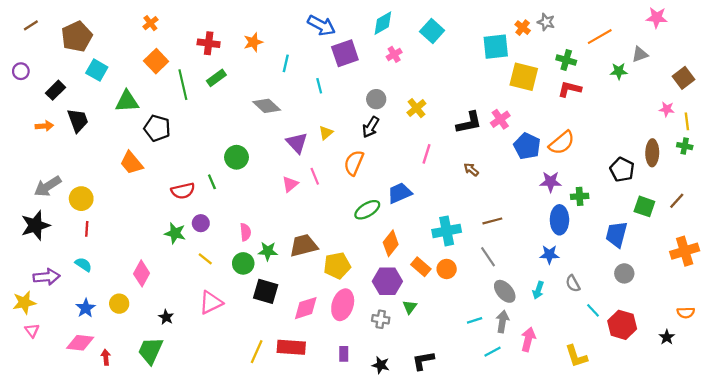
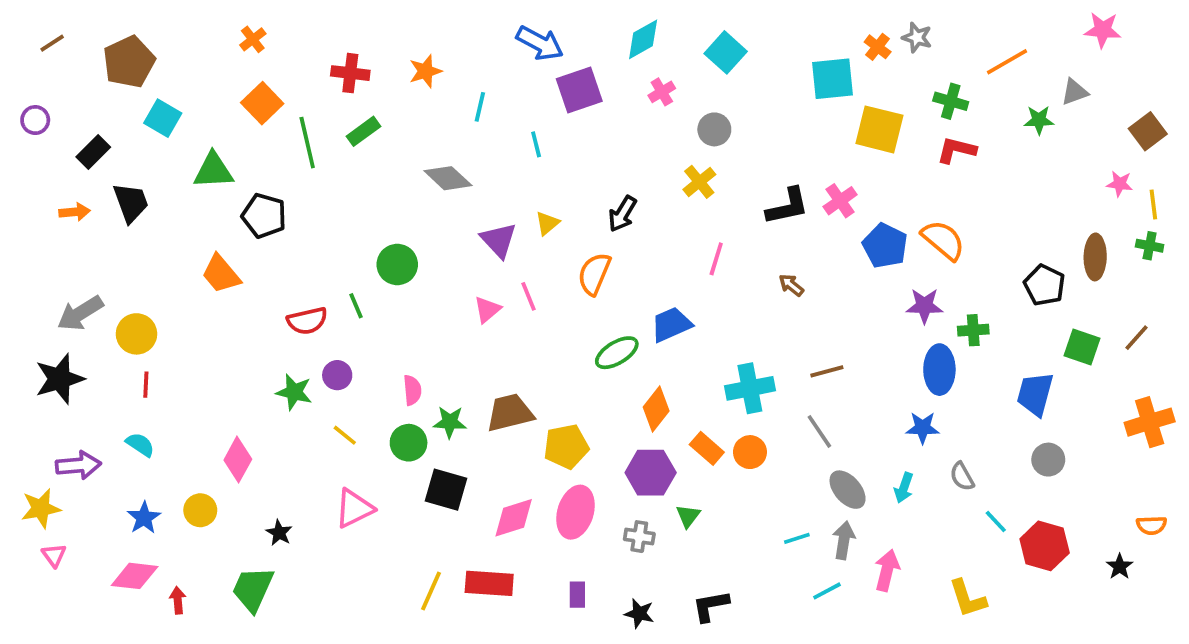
gray circle: (376, 99) -> (714, 129), moved
orange semicircle: (562, 143) -> (943, 240), turned -100

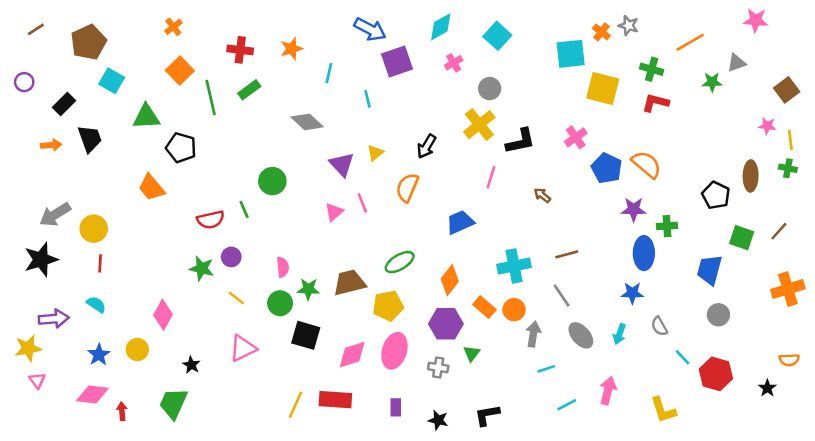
yellow cross: (699, 182) -> (479, 125), size x1.4
black L-shape: (787, 206) -> (520, 141), moved
green ellipse: (617, 353) -> (400, 262), moved
gray arrow: (844, 540) -> (533, 334), moved

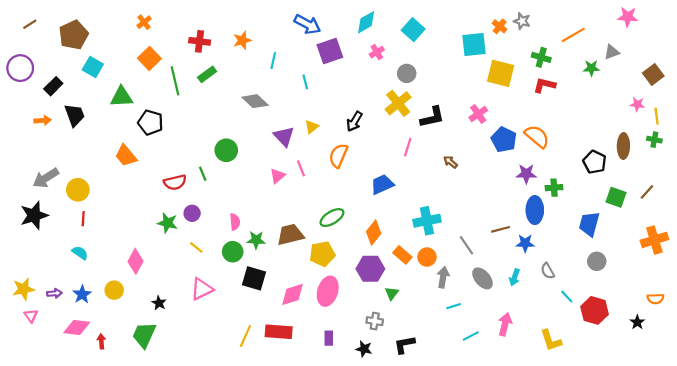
purple circle: (24, 82) -> (20, 68), size x1.6
brown line: (567, 254) -> (501, 229), moved
purple arrow: (54, 319) -> (54, 293), moved, size x0.6
gray cross: (438, 367) -> (375, 321), moved

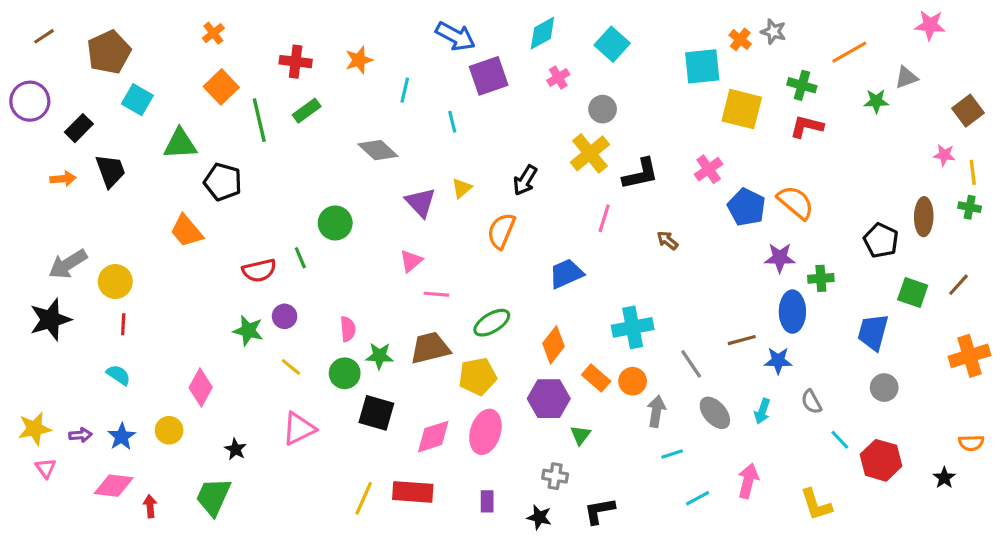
pink line: (301, 168) -> (436, 294), moved, turned -63

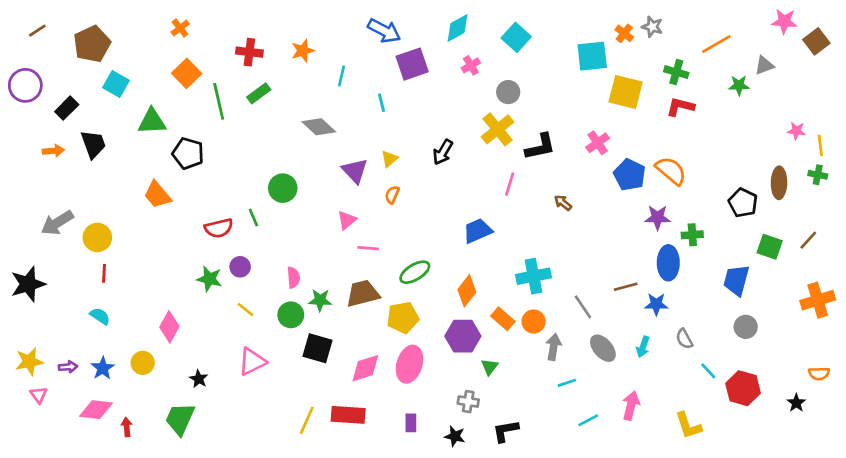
brown square: (968, 111) -> (816, 41), moved
orange semicircle: (501, 231) -> (392, 195), moved, size x0.6
black star: (50, 320) -> (28, 284), moved

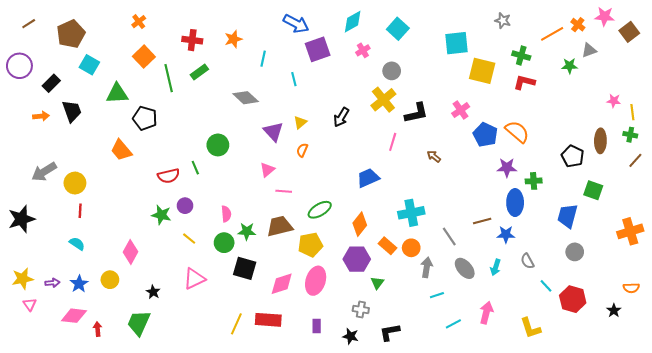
orange cross: (624, 33) -> (578, 25), moved
brown line: (808, 240) -> (635, 160), moved

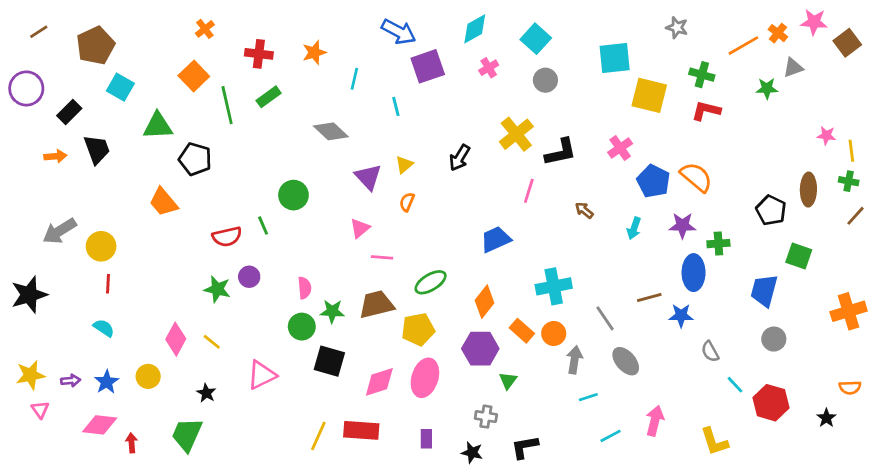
orange cross: (139, 22) -> (205, 29), moved
gray circle: (392, 71) -> (545, 80), moved
yellow line: (189, 239) -> (212, 342), moved
cyan arrow: (496, 267) -> (634, 228), moved

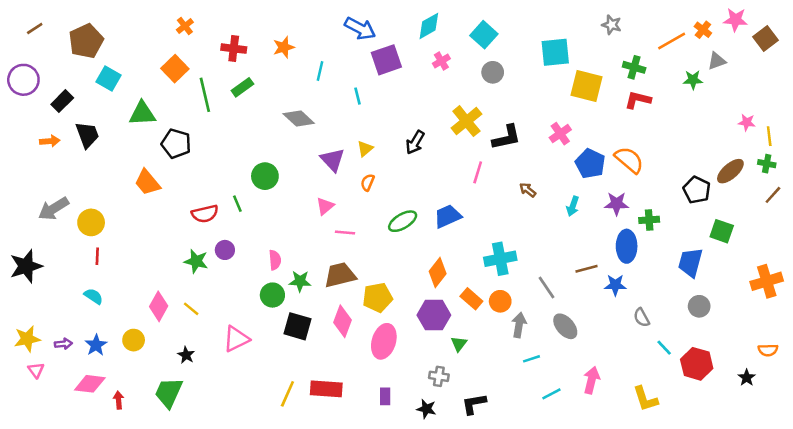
brown ellipse: (808, 190) -> (730, 171), turned 48
green ellipse: (431, 282) -> (403, 221), moved
pink diamond: (379, 382) -> (343, 321), moved, turned -52

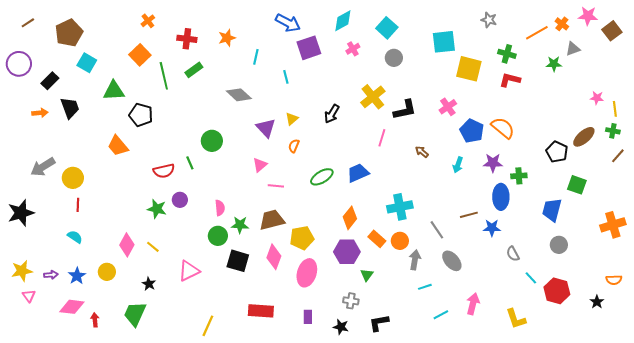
yellow line: (287, 394) -> (208, 326), moved

